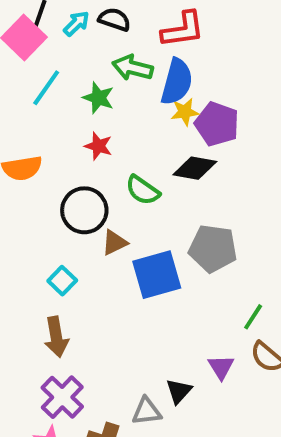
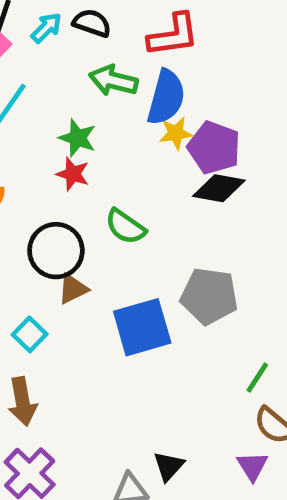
green star: (98, 98) -> (78, 138), moved
black diamond: (195, 168) -> (219, 188), moved
brown triangle: (114, 242) -> (73, 289), moved
purple triangle: (221, 367) -> (252, 466), moved

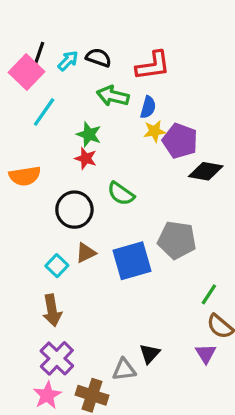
blue semicircle: (166, 97) -> (148, 107), size x0.6
black diamond: (219, 188) -> (206, 171), moved
brown triangle: (73, 289) -> (86, 253), moved

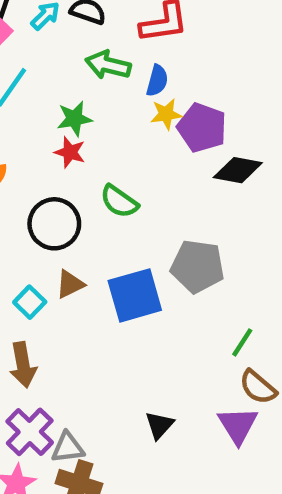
green star: (89, 134) -> (74, 119), turned -30
purple triangle: (206, 354) -> (238, 425), size x1.4
gray triangle: (124, 370) -> (68, 448), moved

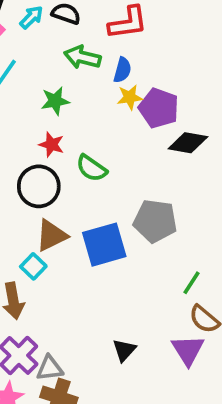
red star: (70, 152) -> (51, 145), moved
brown triangle: (70, 284) -> (51, 235), size x1.4
cyan square: (30, 302) -> (33, 266), moved

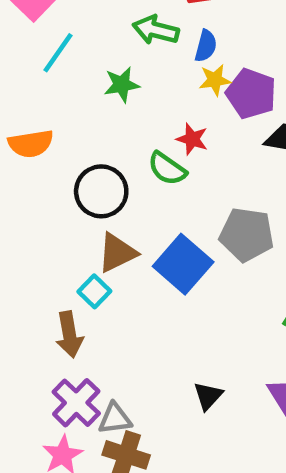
red star: (51, 145) -> (192, 139), moved
blue square: (104, 245) -> (183, 264), turned -33

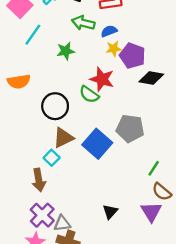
blue semicircle: (206, 46) -> (109, 31), turned -126
red star: (192, 139) -> (102, 79), size x1.5

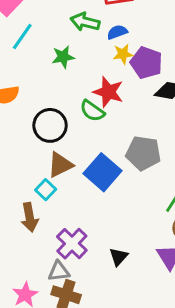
purple cross: (42, 215) -> (72, 244), moved

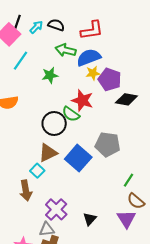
blue semicircle: (117, 32) -> (89, 57), size x1.6
black circle: (50, 125) -> (54, 123), moved

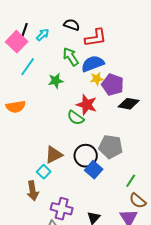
black semicircle: (56, 25) -> (72, 25), moved
green arrow: (66, 50) -> (71, 57), turned 42
black circle: (54, 123) -> (86, 156), moved
blue square: (78, 158) -> (94, 170), moved, size x0.7
purple cross: (56, 209) -> (62, 209), turned -30

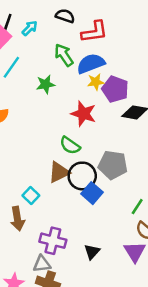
green semicircle: (76, 118) -> (70, 145), moved
brown triangle: (54, 155) -> (59, 172), moved

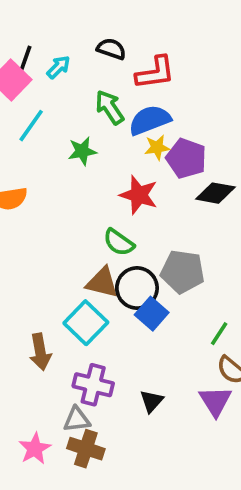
brown triangle: (59, 172) -> (102, 283), turned 40
cyan square: (31, 196) -> (86, 323), moved, size x1.6

